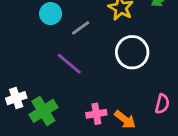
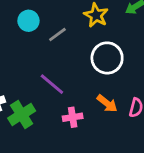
purple line: (69, 64) -> (52, 84), moved
orange arrow: (125, 120) -> (107, 103), moved

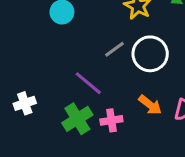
gray line: (57, 35) -> (115, 49), moved
green cross: (22, 114) -> (77, 119), moved

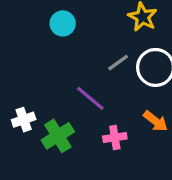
green cross: (77, 119) -> (58, 136), moved

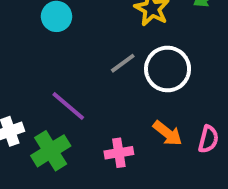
purple line: (90, 98) -> (68, 106), moved

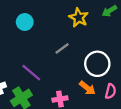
white circle: (168, 69) -> (97, 64), moved

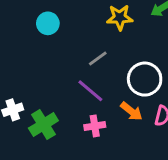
yellow star: (79, 18) -> (120, 17), turned -30
purple line: (31, 73) -> (90, 91), moved

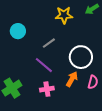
cyan circle: (48, 23) -> (18, 31), moved
orange arrow: (131, 111) -> (72, 79), turned -98

